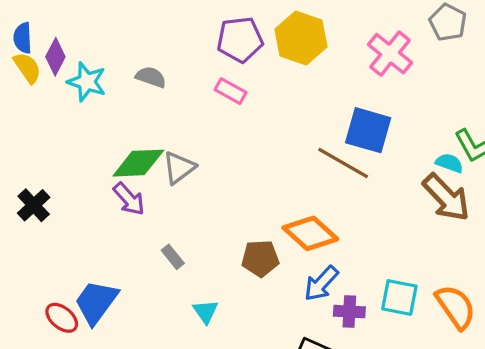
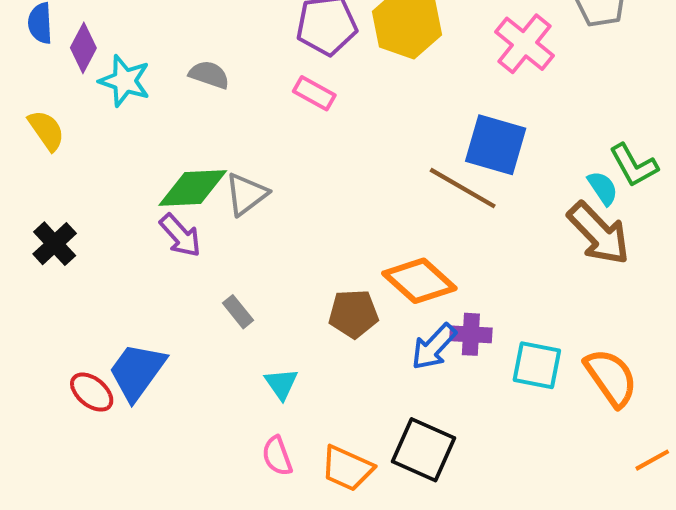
yellow semicircle: (27, 68) -> (46, 130), moved
cyan semicircle: (449, 163) -> (603, 188), turned 36
purple cross: (349, 312) -> (471, 334), moved

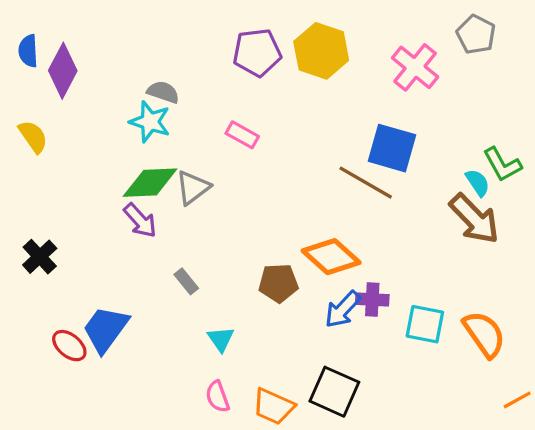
purple diamond: (83, 48) -> (63, 71), size x1.4
cyan star: (125, 81) -> (150, 122), moved
pink rectangle: (314, 93) -> (242, 135), moved
black cross: (55, 244) -> (40, 257), moved

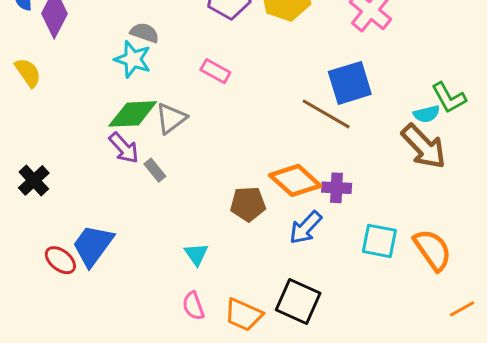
blue square: (392, 148) -> (350, 83), turned -33
cyan semicircle: (478, 183) -> (427, 114), turned 110
gray rectangle: (186, 281) -> (155, 170), moved
purple cross: (372, 299) -> (337, 188), moved

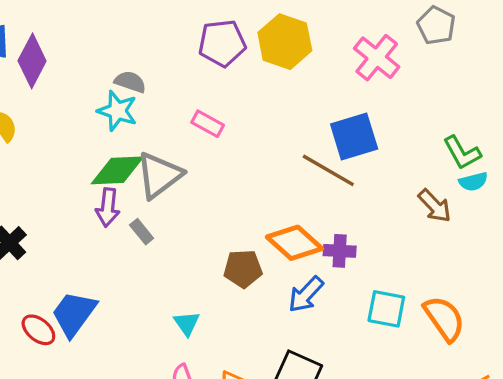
cyan semicircle: (427, 114) -> (473, 182), moved
gray triangle: (171, 118) -> (159, 175), size x1.4
brown arrow: (424, 146) -> (435, 206), size x0.7
purple arrow: (124, 148) -> (108, 207), turned 48

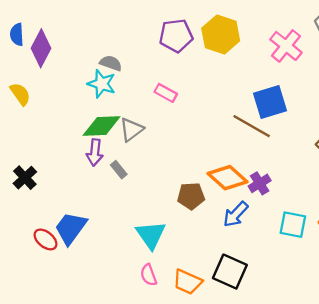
gray triangle: (159, 175) -> (131, 130), size x0.7
purple cross: (340, 251) -> (260, 183), turned -35
cyan triangle: (187, 323) -> (151, 235), size x1.6

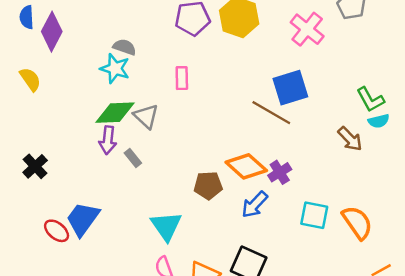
pink rectangle: (166, 93) -> (182, 78), turned 60
gray triangle: (131, 130) -> (146, 116), turned -40

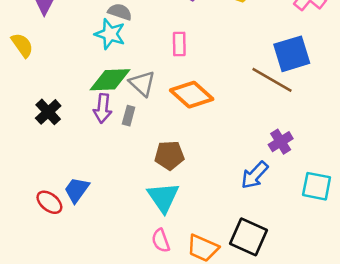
gray rectangle: (133, 158) -> (129, 116), moved, turned 54
black cross: (35, 166) -> (48, 112), moved
orange diamond: (246, 166) -> (192, 95), moved
brown pentagon: (208, 185) -> (169, 155), moved
blue trapezoid: (83, 219) -> (77, 190), size x0.7

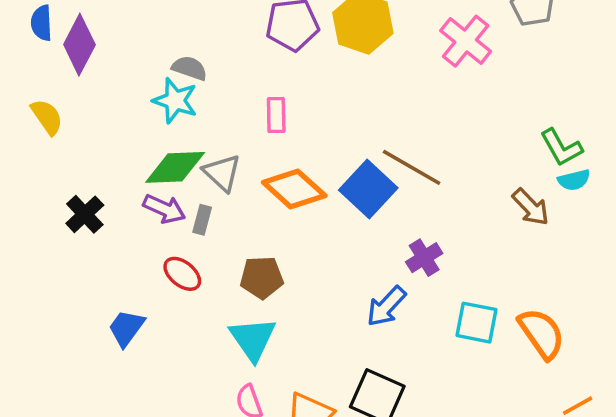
blue square: (292, 54) -> (368, 189), moved, turned -30
purple arrow: (103, 108) -> (164, 209), turned -72
red ellipse: (49, 202) -> (182, 274), moved

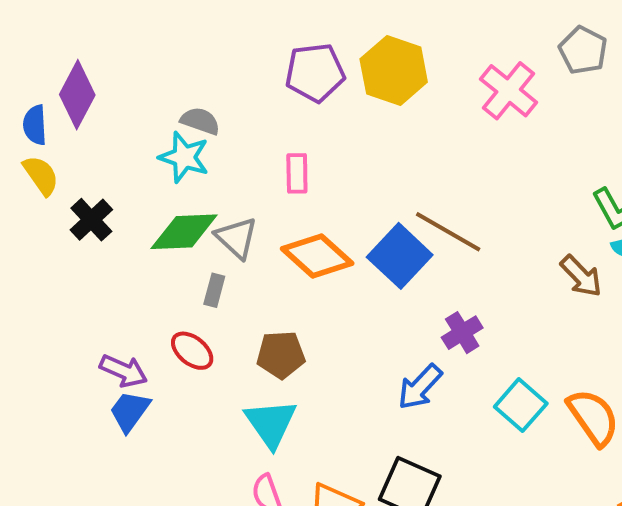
blue semicircle: (42, 23) -> (35, 125), moved
purple arrow: (164, 209) -> (124, 371), moved
black cross: (85, 214) -> (91, 220), moved
cyan square: (477, 323) -> (521, 405), turned 30

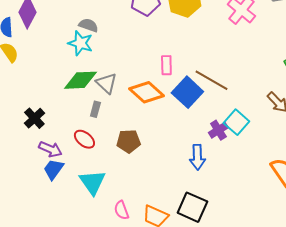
pink rectangle: (297, 173) -> (166, 65), moved
black cross: (91, 220) -> (34, 118), moved
blue arrow: (420, 387) -> (197, 157), turned -45
cyan square: (521, 405) -> (236, 122), moved
cyan triangle: (271, 423) -> (92, 182), moved

